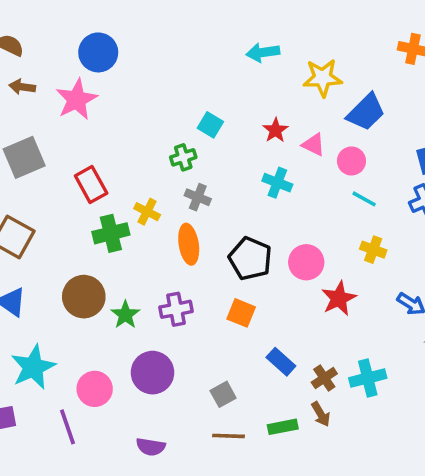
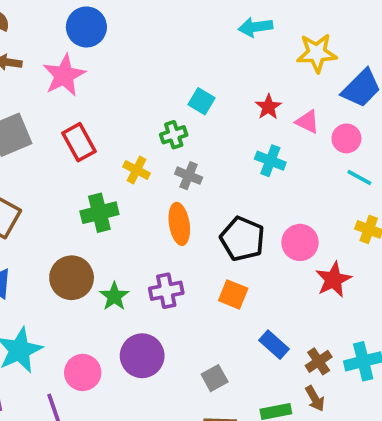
red rectangle: (91, 184) -> (79, 142), moved
yellow cross: (147, 212) -> (137, 170), moved

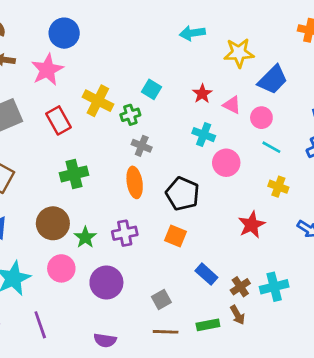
yellow cross: (137, 170) -> (98, 101), moved, size x1.5
pink circle: (300, 242) -> (226, 163), moved
pink circle: (83, 372) -> (61, 268), moved

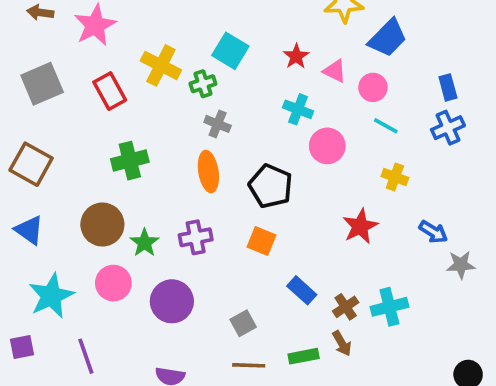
cyan square: (152, 89) -> (230, 51), size x1.4

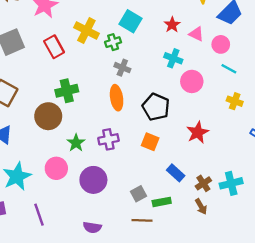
brown circle: (102, 225) -> (48, 116), moved
red star: (360, 226) -> (198, 132), moved
green rectangle: (304, 356) -> (162, 202), moved

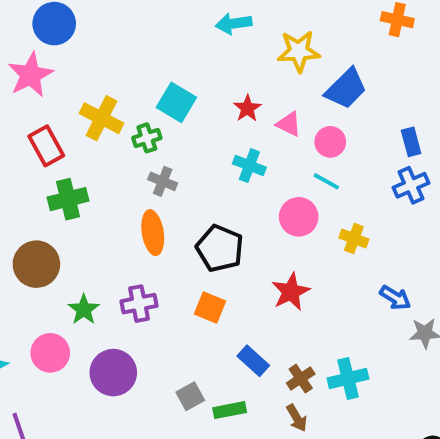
cyan line: (229, 69) -> (326, 181), moved
pink circle: (192, 81) -> (299, 217), moved
green cross: (67, 91) -> (68, 199), moved

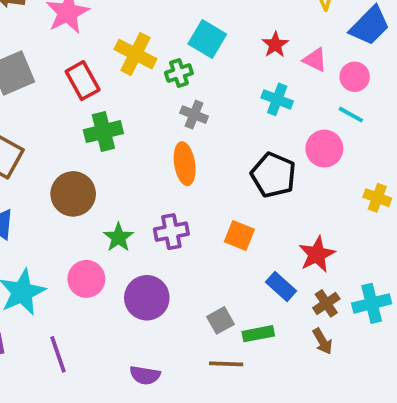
yellow cross: (354, 239) -> (377, 198), moved
black pentagon: (220, 248) -> (273, 175), moved
red star: (291, 292) -> (317, 254), moved

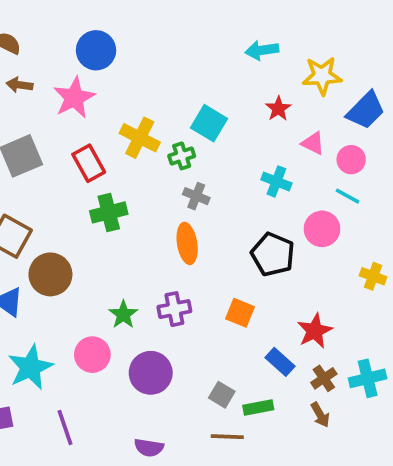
red star: (275, 45) -> (278, 109), moved
brown circle: (73, 194) -> (50, 274), moved
gray square: (220, 320) -> (222, 395), turned -30

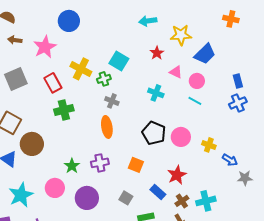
blue circle: (96, 50) -> (69, 21), moved
pink circle: (322, 229) -> (181, 137), moved
gray square: (222, 395) -> (126, 198), moved

